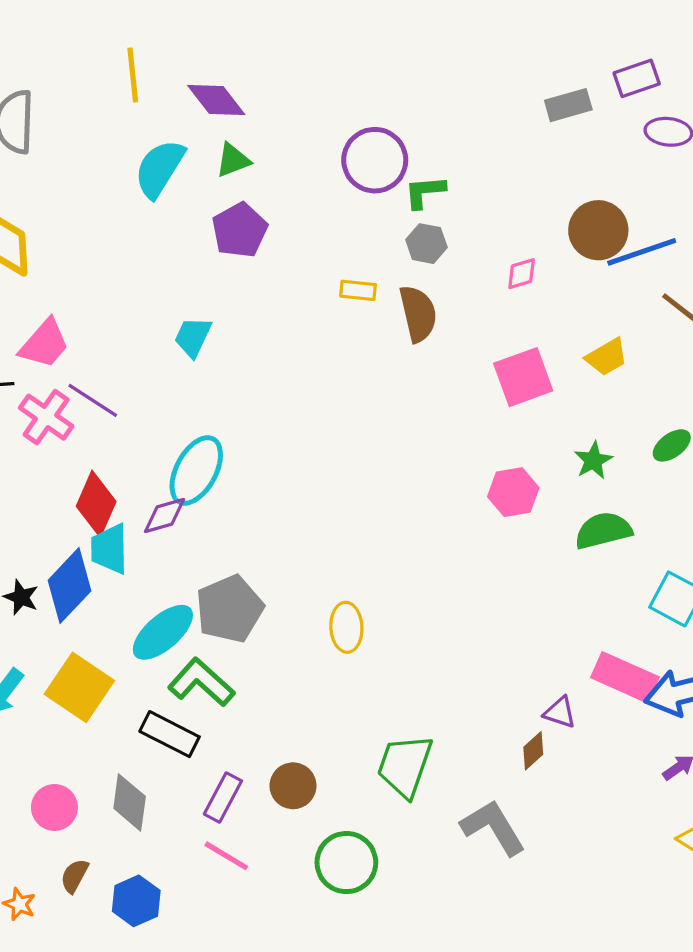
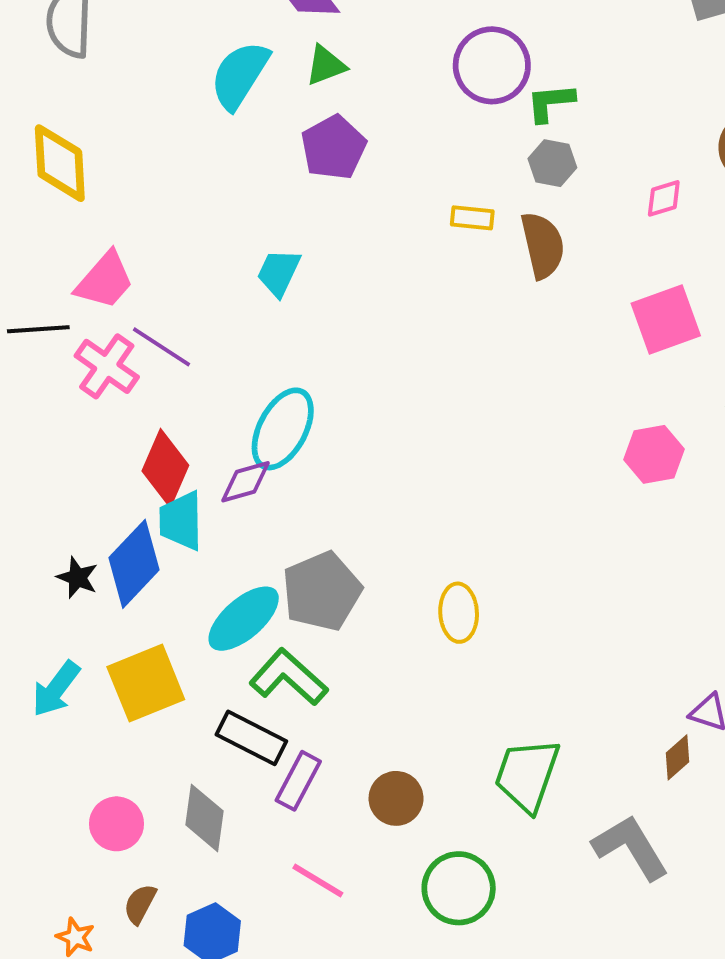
yellow square: (79, 687) -> (146, 683), turned 34
purple rectangle: (223, 797) -> (298, 781), moved

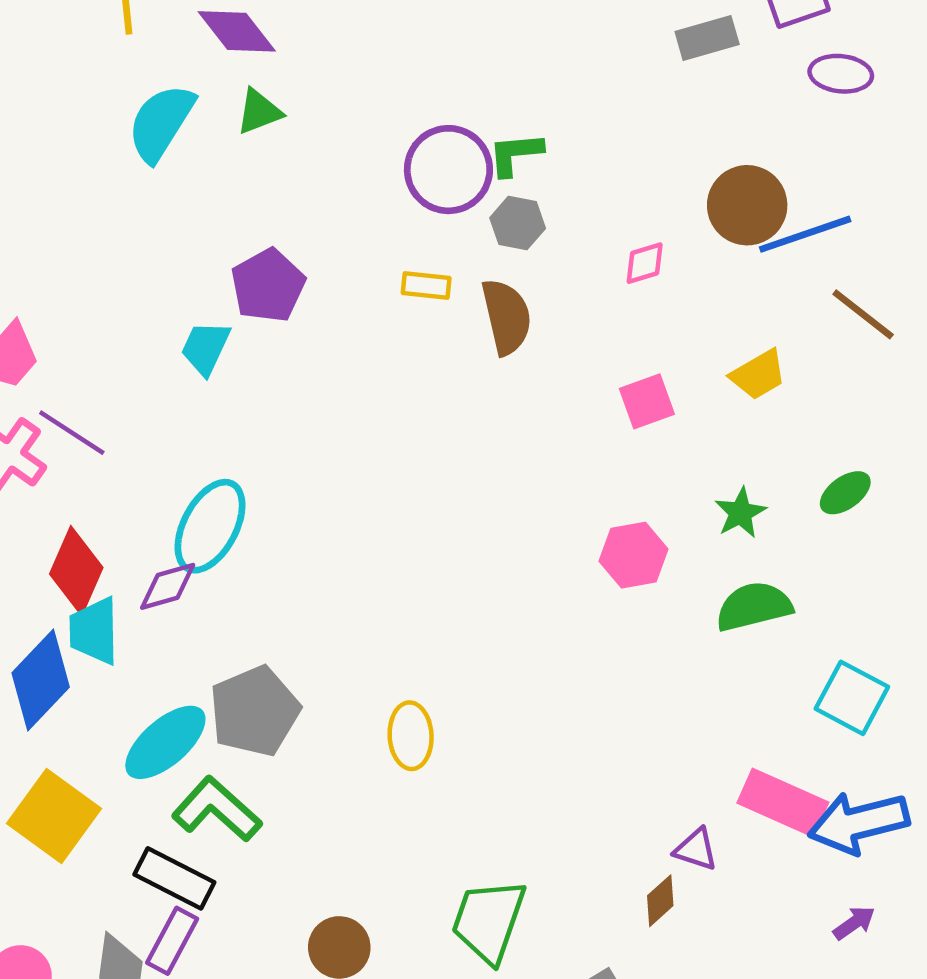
purple circle: (492, 65) -> (448, 170), moved
purple pentagon: (333, 147) -> (268, 285), moved
pink square: (666, 319) -> (647, 401), size x0.7
yellow square: (146, 683) -> (54, 816), turned -32
purple rectangle: (298, 781) -> (172, 941), moved

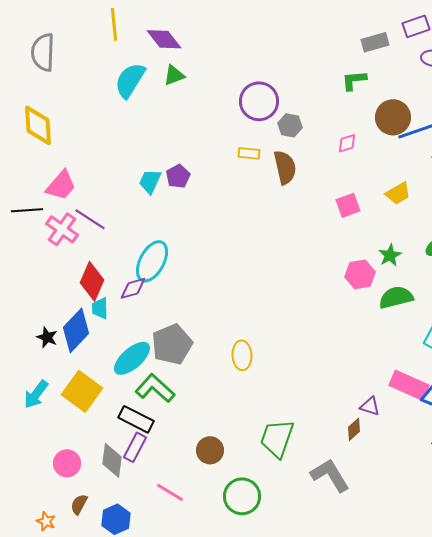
green L-shape: (515, 154) -> (354, 80), moved
purple pentagon: (268, 285) -> (178, 176), moved, size x0.7
pink hexagon: (633, 555) -> (360, 274), moved
cyan trapezoid: (94, 631) -> (100, 308), size x0.7

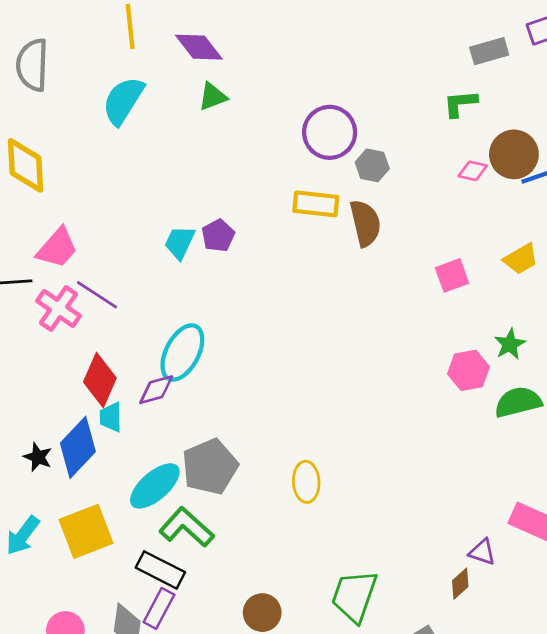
cyan semicircle: (130, 80) -> (123, 101), moved
pink diamond: (347, 143) -> (473, 171), moved, turned 30
yellow rectangle: (249, 153) -> (316, 204), size x1.5
yellow square: (82, 391) -> (86, 531), turned 33

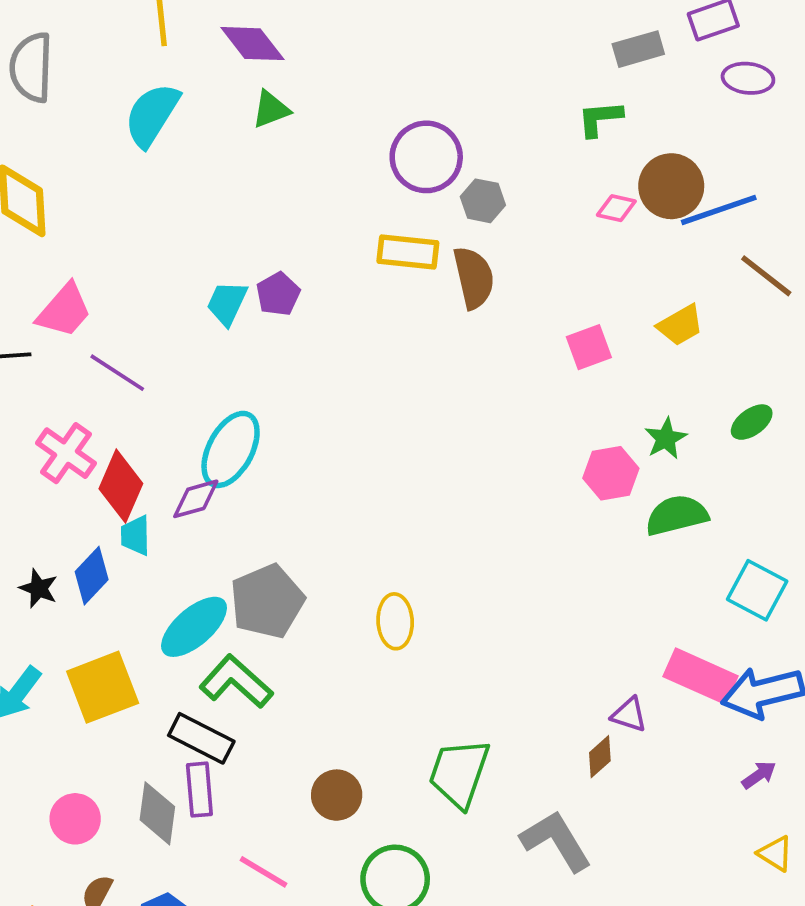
pink cross: (59, 308) -> (66, 453), moved
blue diamond: (78, 447) -> (92, 576), size x0.7
purple rectangle: (159, 608) -> (199, 790), turned -33

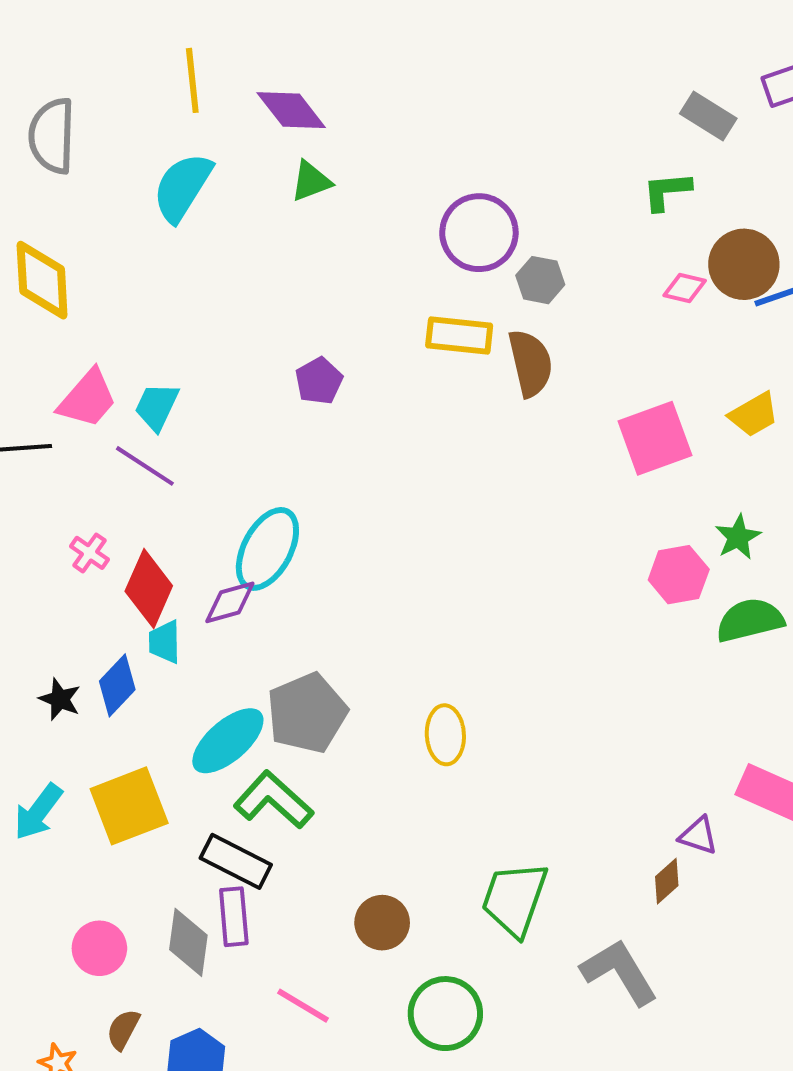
gray rectangle: (638, 49) -> (708, 116), turned 48
cyan trapezoid: (227, 303) -> (157, 407), moved
pink square: (589, 347) -> (655, 438), size x1.5
pink cross: (66, 453) -> (90, 553), size x0.6

